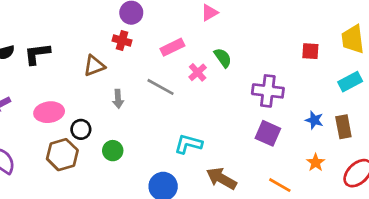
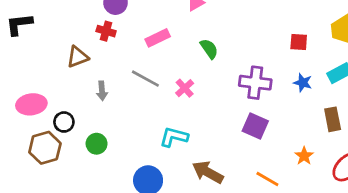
black L-shape: (37, 54) -> (19, 24), moved
pink cross: (198, 72) -> (185, 88), moved
blue star: (314, 120) -> (303, 83), moved

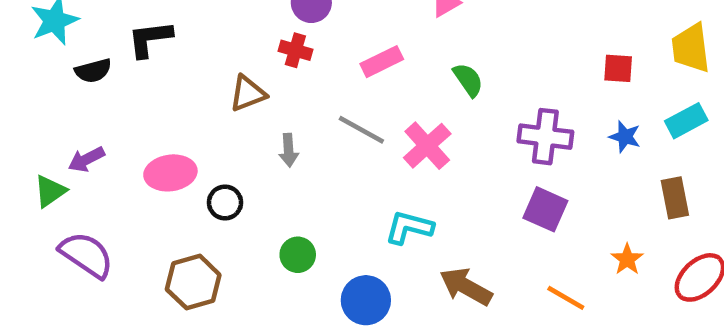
pink cross: (185, 88) -> (427, 146), size x1.5
green circle: (97, 144) -> (298, 255), moved
brown hexagon: (45, 148) -> (193, 282), moved

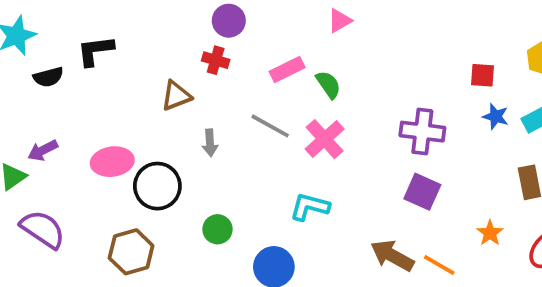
green semicircle: (468, 80) -> (328, 85), moved
blue star: (625, 137) -> (496, 117), moved
black circle: (225, 202) -> (157, 186), size x1.6
brown arrow: (466, 287) -> (392, 256), moved

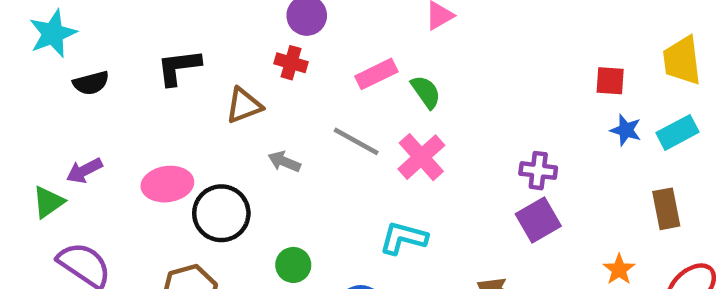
black L-shape: (95, 51) -> (179, 67), moved
purple cross: (422, 132) -> (538, 171), moved, size x0.7
gray arrow: (210, 143) -> (284, 162), turned 116
purple square: (422, 192) -> (538, 220), turned 36

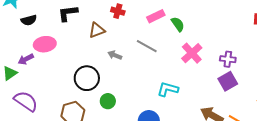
pink cross: (421, 157) -> (192, 53), moved
pink ellipse: (167, 184) -> (45, 44), moved
green circle: (293, 265) -> (108, 101), moved

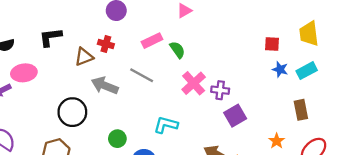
red cross: (118, 11) -> (106, 44), moved
gray arrow: (115, 55) -> (105, 86), size x1.6
purple cross: (228, 59) -> (220, 90), moved
green circle: (108, 101) -> (117, 139), moved

